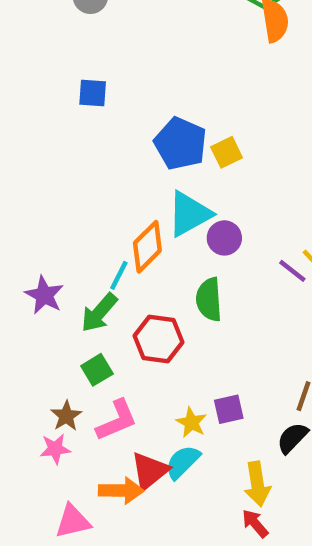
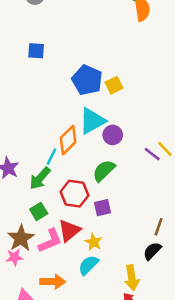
green semicircle: (209, 299) -> (104, 171), turned 50
purple square: (229, 409) -> (102, 208), moved
brown star: (66, 416) -> (21, 238), size x1.5
red triangle: (150, 471) -> (69, 231), moved

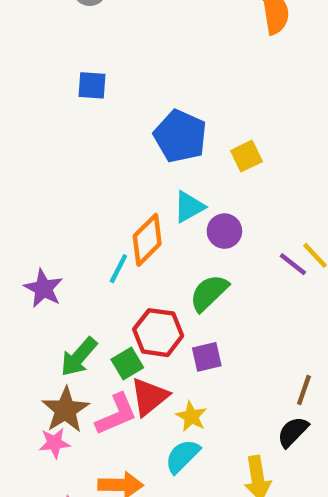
yellow square: (114, 85) -> (246, 156), moved
cyan triangle: (92, 121) -> (189, 207), size x0.7
green arrow: (40, 178) -> (79, 357), moved
green square: (39, 211) -> (127, 364), moved

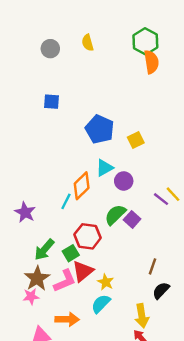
purple square: (207, 357) -> (132, 219), moved, turned -35
brown line: (304, 390) -> (153, 266), moved

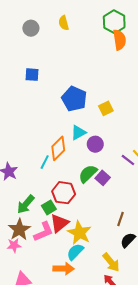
yellow star: (106, 282) -> (79, 233), size x1.6
yellow arrow: (142, 316) -> (111, 262), turned -30
orange arrow: (67, 319) -> (64, 269), moved

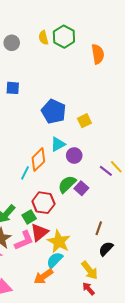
green hexagon: (114, 22) -> (64, 37), moved
orange arrow: (64, 269) -> (43, 276), turned 144

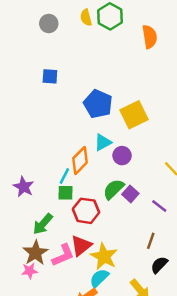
yellow square: (84, 121) -> (134, 115), size x1.6
purple line: (106, 171) -> (159, 206), moved
green square: (29, 217) -> (66, 193), moved, turned 32

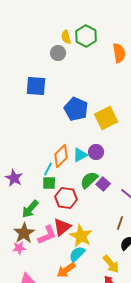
gray circle: (49, 24) -> (58, 53), moved
blue square: (50, 76) -> (36, 86), size x1.5
cyan triangle: (103, 142) -> (80, 155), moved

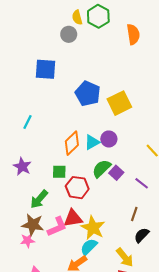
cyan line: (48, 169) -> (27, 122), moved
red triangle: (62, 227) -> (73, 218), turned 30
brown star: (24, 233) -> (33, 225), turned -30

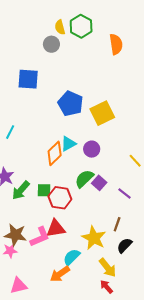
cyan triangle: (92, 142) -> (68, 144), moved
green square: (59, 172) -> (44, 190), moved
green arrow: (39, 199) -> (21, 190), moved
yellow star: (93, 228) -> (94, 238), moved

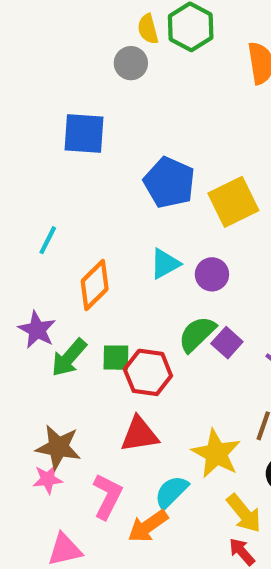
orange diamond: (55, 153) -> (95, 285), moved
pink L-shape: (40, 237) -> (107, 496), moved, turned -40

